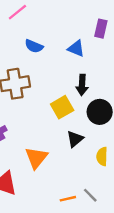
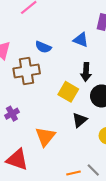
blue semicircle: (34, 46) -> (43, 47), moved
yellow square: (62, 107) -> (68, 92), turned -30

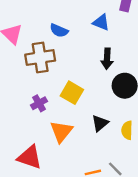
yellow square: (68, 92) -> (72, 93), moved
purple cross: (12, 114) -> (39, 103), moved
black triangle: (80, 120) -> (100, 123), moved

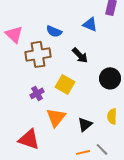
black arrow: (107, 59) -> (80, 55), moved, turned -48
black triangle: (100, 123) -> (85, 124), moved

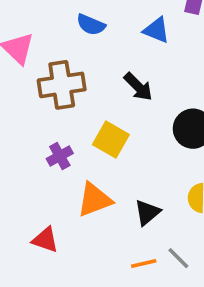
blue semicircle: (54, 31) -> (91, 25), moved
orange triangle: (56, 117) -> (94, 200), turned 30
red triangle: (29, 139) -> (45, 240), size x0.7

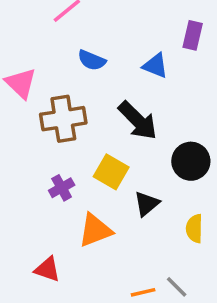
black arrow: (138, 87) -> (138, 120), size x1.4
black triangle: (147, 213) -> (147, 204), moved

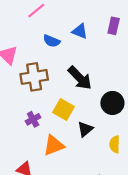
blue triangle: (155, 66) -> (80, 31), moved

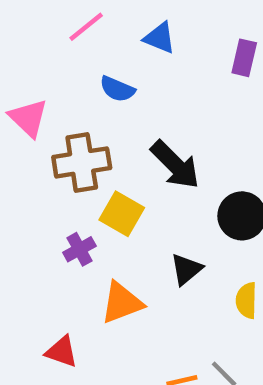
blue triangle: (80, 31) -> (160, 38), moved
yellow square: (63, 110) -> (122, 214), moved

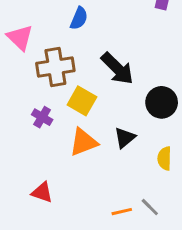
blue semicircle: (117, 89) -> (79, 18), turned -90
purple cross: (79, 249) -> (42, 117), moved, turned -30
orange triangle: (122, 303) -> (83, 142), moved

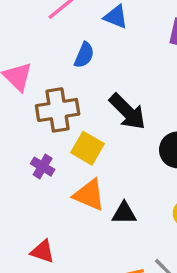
black triangle: (125, 138) -> (124, 213), moved, turned 40
orange triangle: (83, 142) -> (89, 195), turned 44

